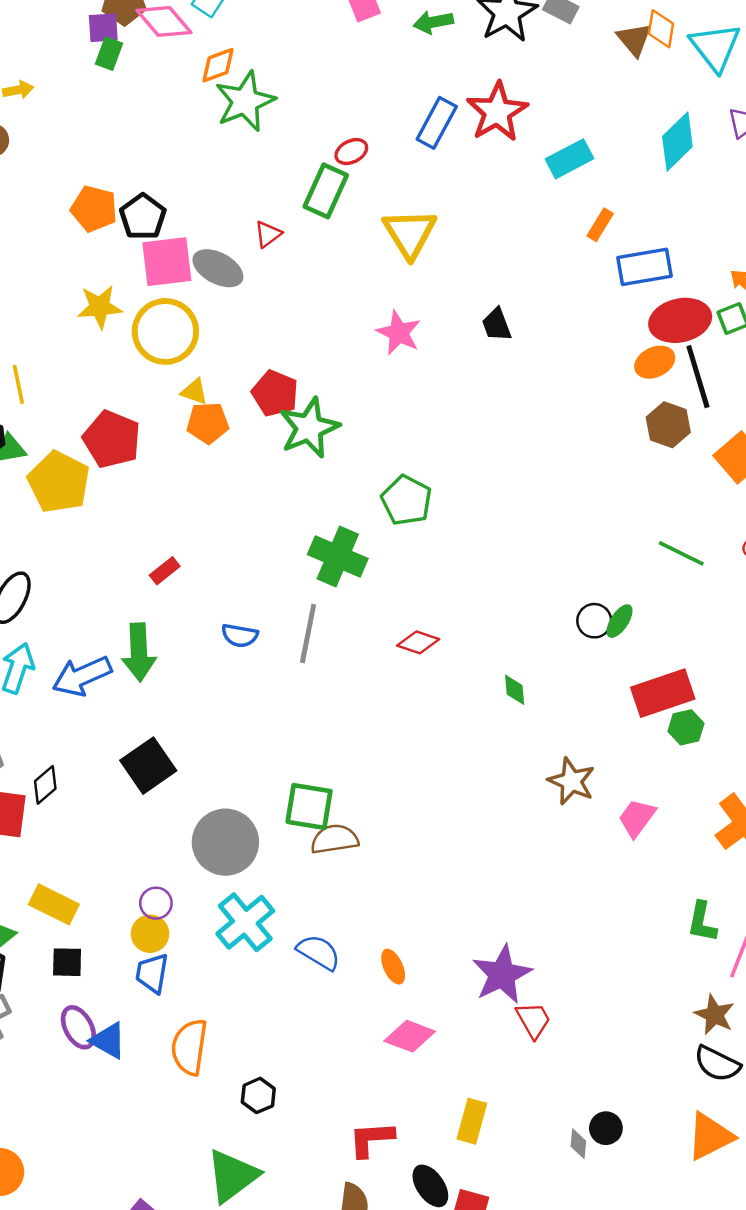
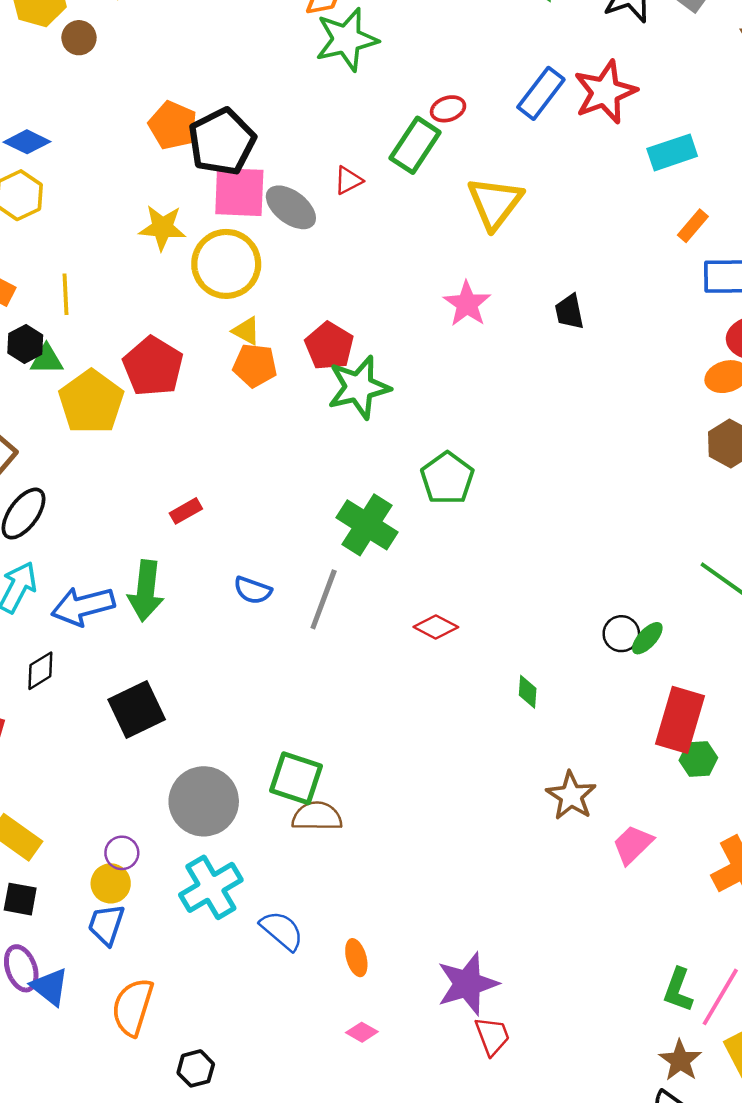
black pentagon: (143, 217) -> (222, 142), size x1.4
red rectangle: (663, 693) -> (680, 720), turned -64
black diamond: (45, 785) -> (40, 671), moved
green L-shape: (702, 922) -> (678, 990), moved
pink diamond: (410, 1036) -> (362, 1032), size x0.6

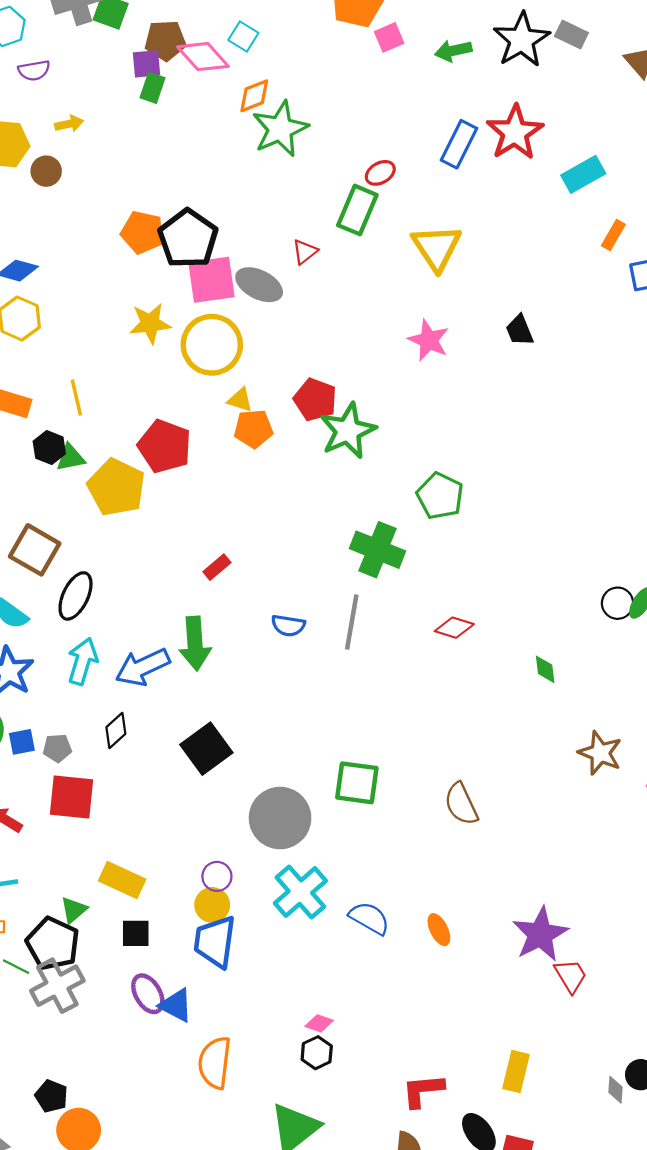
brown semicircle: (317, 816) -> (461, 804), moved, turned -105
blue trapezoid: (106, 925) -> (215, 942), size x1.4
orange semicircle: (133, 1007) -> (215, 1063), moved
pink diamond: (362, 1032) -> (319, 1023), moved

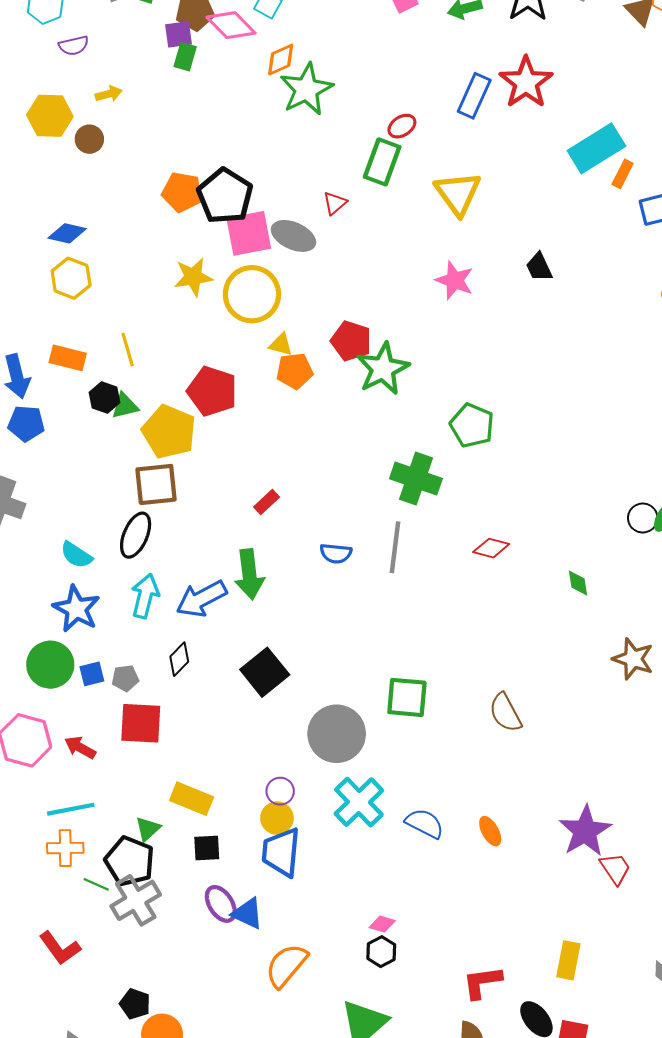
cyan rectangle: (583, 174) -> (596, 148), moved, size x1.4
brown square: (35, 550) -> (156, 484), moved, turned -33
orange semicircle: (215, 1063) -> (286, 965), turned 36

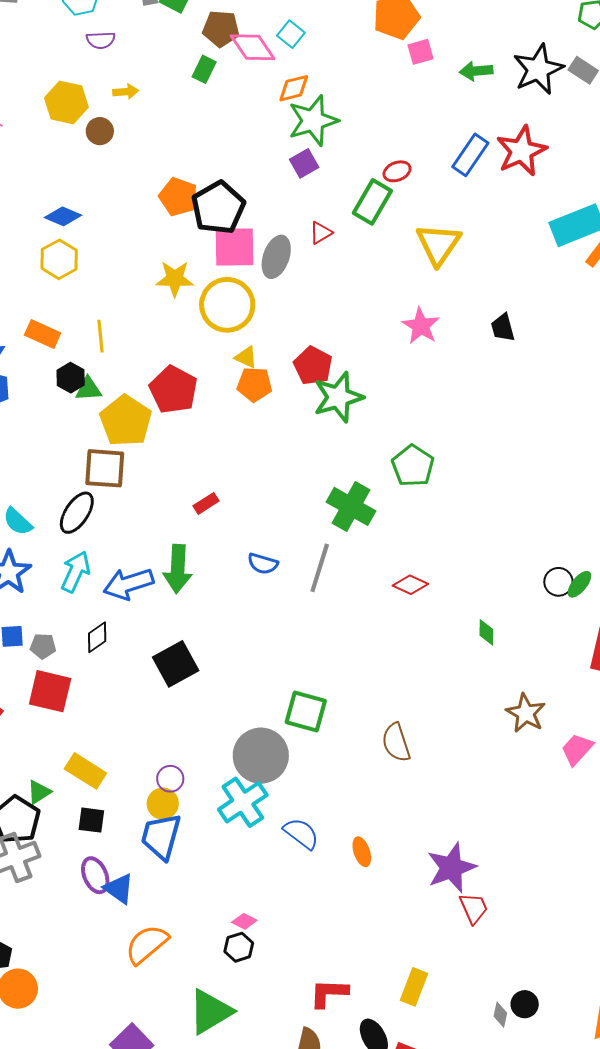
purple square: (179, 34) -> (304, 163), moved, turned -32
gray ellipse: (293, 236) -> (276, 257), turned 75
gray circle: (337, 734) -> (261, 756), moved

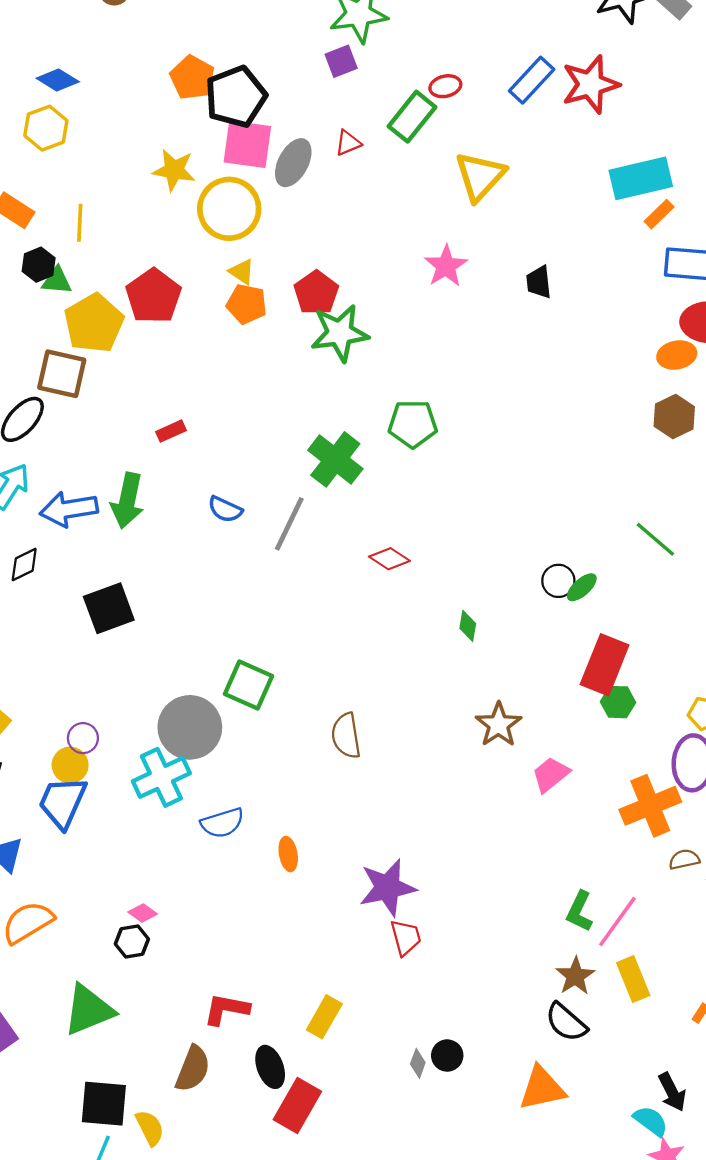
green pentagon: (413, 466) -> (413, 424), turned 30
blue semicircle: (301, 833) -> (222, 823), turned 117

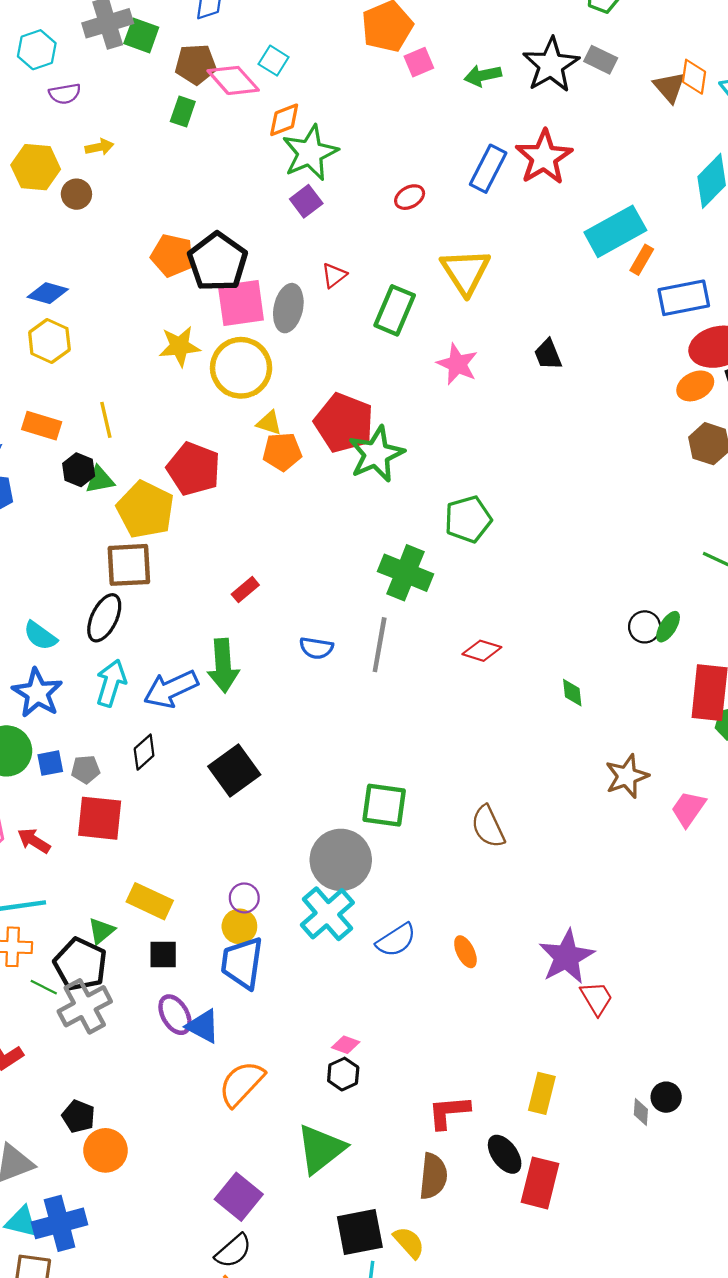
green rectangle: (412, 117) -> (395, 310), moved
red pentagon: (316, 293) -> (344, 423), size x1.4
brown star: (499, 725) -> (627, 776), turned 30

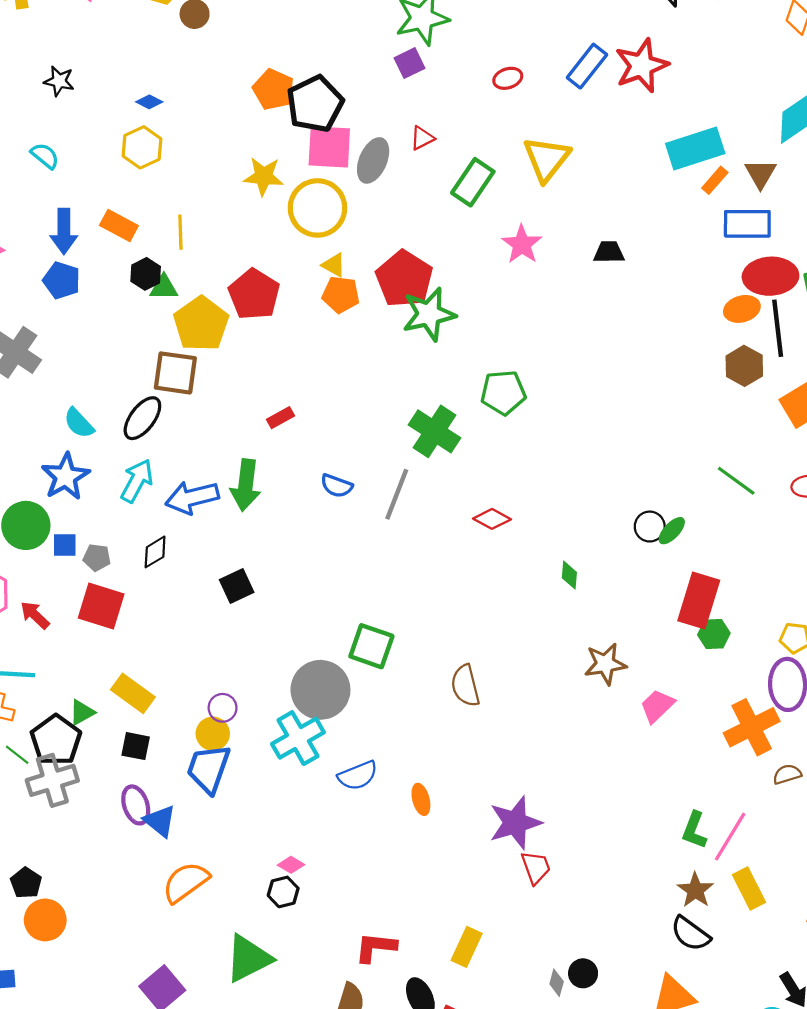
brown triangle: (669, 87) -> (760, 174), moved
blue diamond: (48, 293) -> (149, 102), size x0.7
black trapezoid: (548, 355) -> (609, 252), turned 100
black square: (234, 771) -> (237, 586), size x0.7

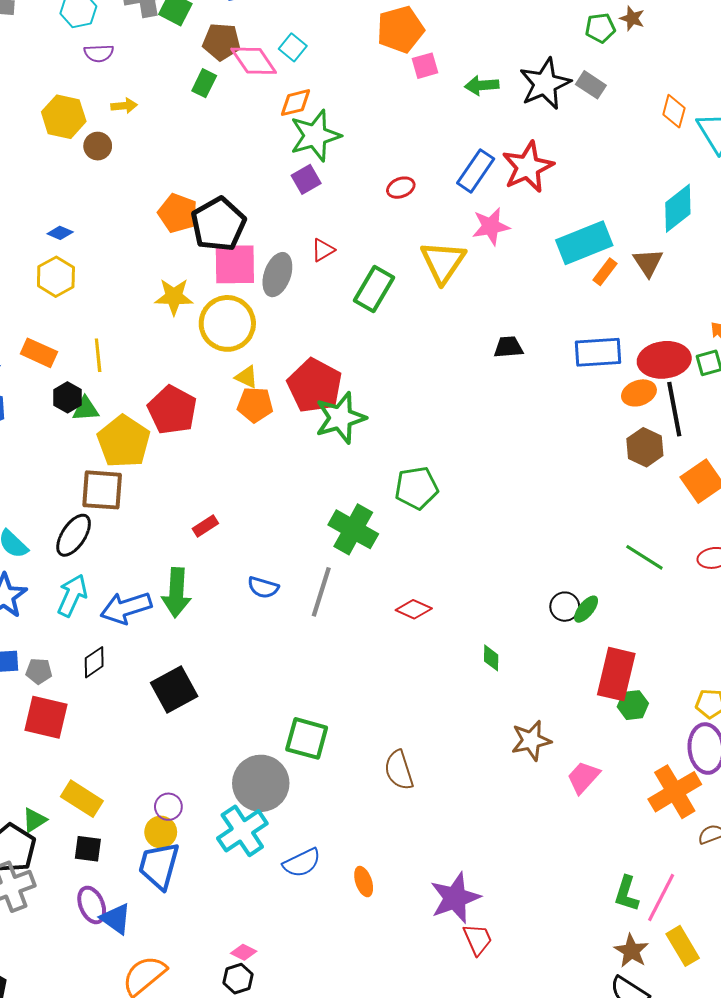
blue rectangle: (747, 224) -> (598, 352), moved
pink star: (522, 244) -> (491, 226), moved, turned 30
black square: (237, 586) -> (174, 690), size x1.4

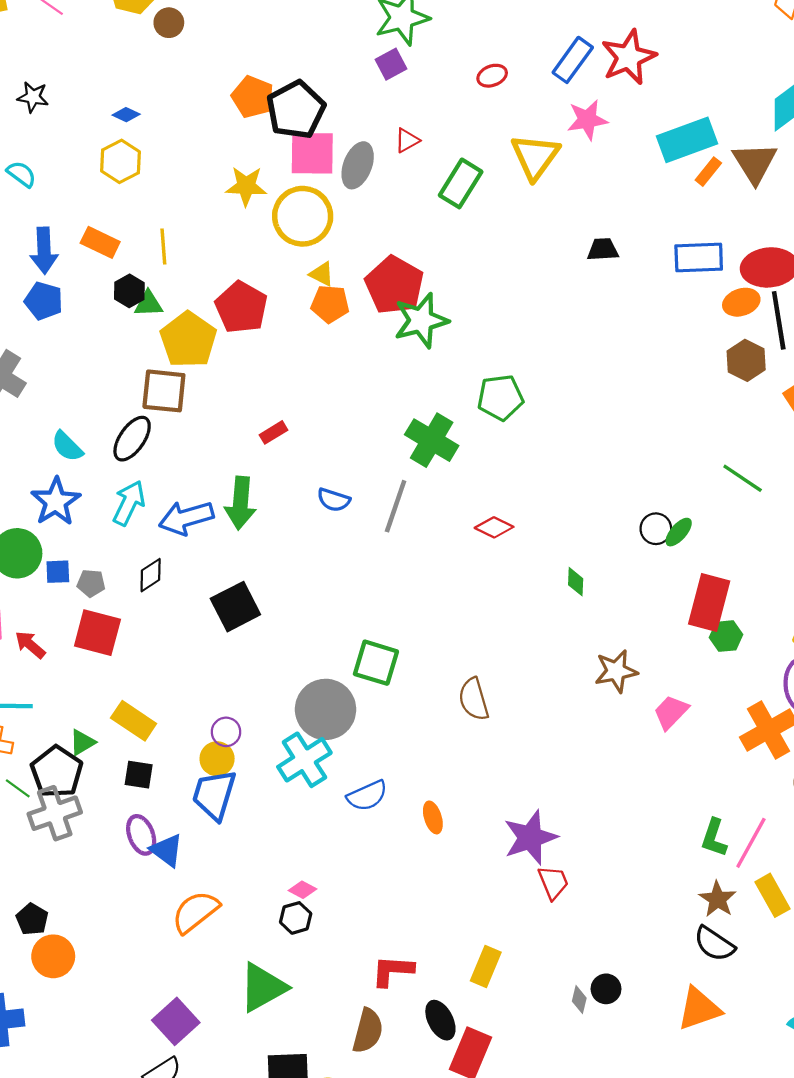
brown triangle: (648, 263) -> (755, 163), size x1.4

